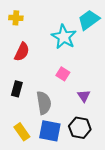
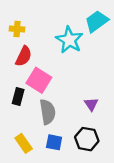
yellow cross: (16, 18) -> (17, 29), moved
pink square: (63, 74) -> (39, 80), moved, size x1.6
blue square: (50, 131) -> (54, 142), size x0.7

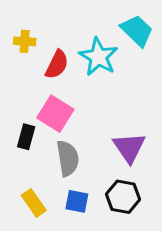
cyan trapezoid: (97, 21) -> (137, 31), turned 80
red semicircle: (24, 56) -> (57, 64), moved
purple triangle: (91, 104) -> (129, 148), size x1.6

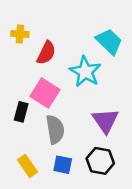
cyan trapezoid: (137, 31) -> (109, 41), moved
cyan star: (98, 57) -> (85, 72), moved

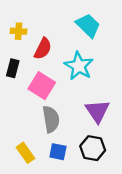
cyan trapezoid: (109, 41) -> (88, 25), moved
black rectangle: (21, 112) -> (13, 68), moved

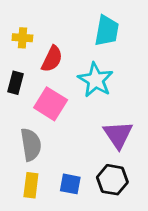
cyan trapezoid: (88, 25) -> (107, 31), turned 56
gray semicircle: (51, 119) -> (31, 145), moved
yellow rectangle: (25, 153) -> (31, 185), turned 42

